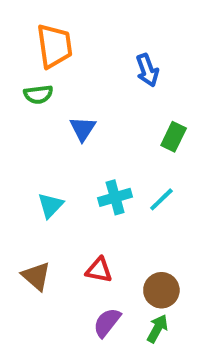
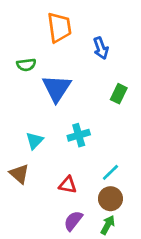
orange trapezoid: (54, 46) -> (59, 27), moved
blue triangle: (83, 129) -> (57, 88), size x1.6
cyan line: (161, 199) -> (110, 172), moved
brown triangle: (36, 276) -> (19, 174), moved

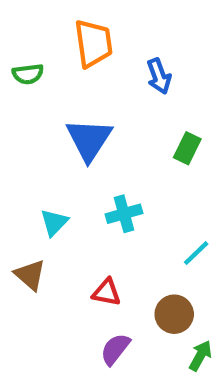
green semicircle: (26, 65) -> (28, 74), moved
cyan line: (110, 172) -> (196, 253), moved
green arrow: (108, 225) -> (200, 356), moved

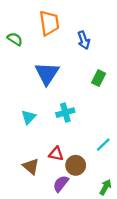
green semicircle: (28, 74) -> (15, 39), turned -140
cyan line: (196, 253) -> (103, 145), moved
brown triangle: (30, 275) -> (31, 166), moved
brown circle: (174, 314) -> (76, 165), moved

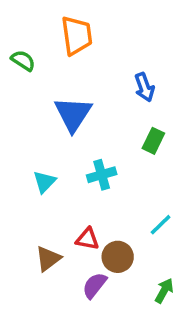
blue arrow: (84, 40) -> (144, 87), moved
green rectangle: (99, 78) -> (153, 141), moved
brown triangle: (31, 166) -> (48, 259), turned 42

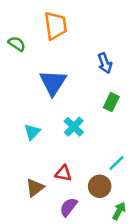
cyan cross: (102, 175) -> (74, 127), turned -30
brown circle: (118, 257) -> (100, 186), moved

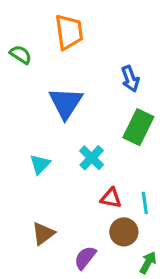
green rectangle: (111, 102) -> (138, 127), size x1.5
cyan line: (116, 163) -> (145, 203), turned -54
red triangle: (63, 173) -> (111, 198), moved

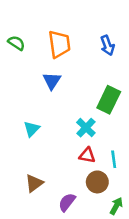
orange trapezoid: (69, 32) -> (59, 44), moved
blue arrow: (130, 79) -> (107, 45), moved
blue triangle: (66, 103) -> (52, 81), size x0.7
cyan cross: (92, 158) -> (86, 128), moved

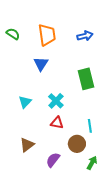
blue arrow: (107, 45) -> (85, 36), turned -84
green rectangle: (109, 100) -> (86, 79), turned -40
cyan cross: (86, 128) -> (56, 101), moved
red triangle: (87, 155) -> (57, 123), moved

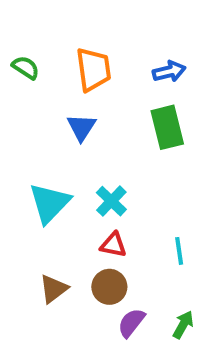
green rectangle: (86, 79) -> (167, 127), moved
cyan triangle: (25, 102) -> (50, 203), size x1.6
brown circle: (77, 144) -> (109, 287), moved
purple semicircle: (53, 160) -> (131, 323), moved

